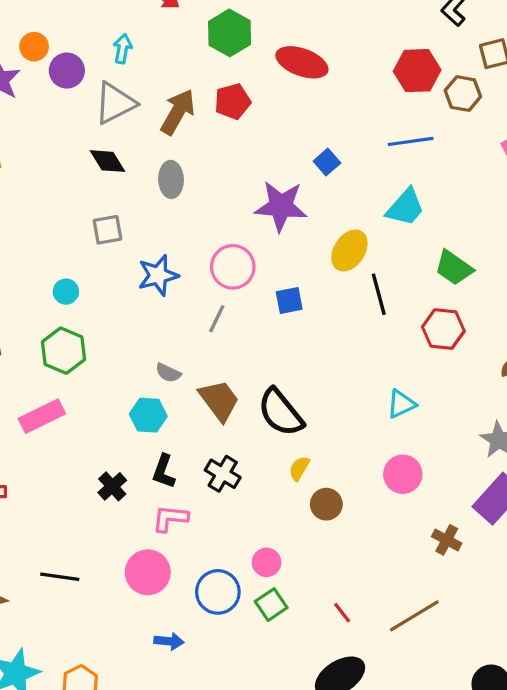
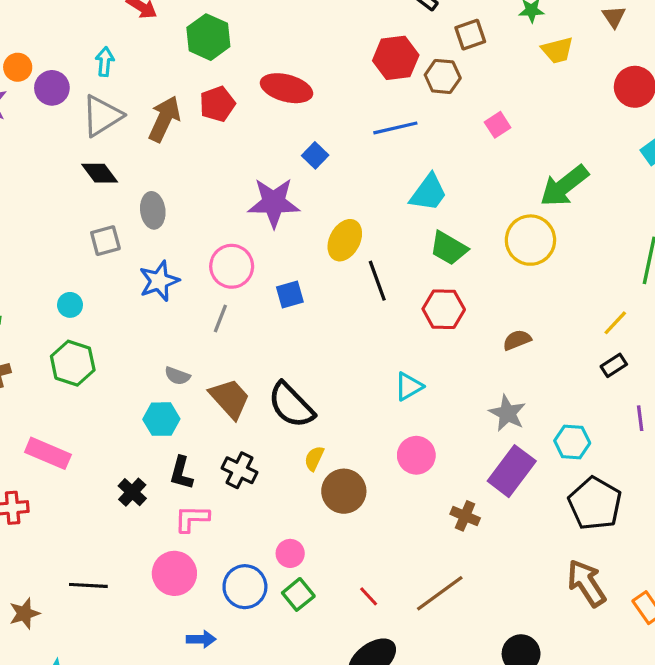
red ellipse: (302, 62) -> (287, 88), moved
gray ellipse: (171, 179) -> (153, 210), moved
cyan trapezoid: (405, 207) -> (428, 193), moved
pink rectangle: (42, 416) -> (48, 453), moved, turned 54
brown circle: (326, 504) -> (344, 491), size x1.4

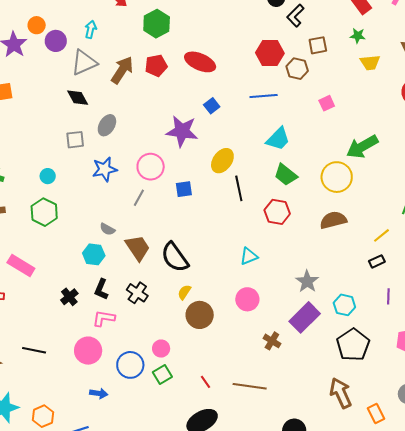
gray ellipse: (153, 210) -> (107, 125), turned 30
brown semicircle: (517, 340) -> (333, 220), moved, size x1.5
brown line: (440, 593) -> (250, 386), turned 36

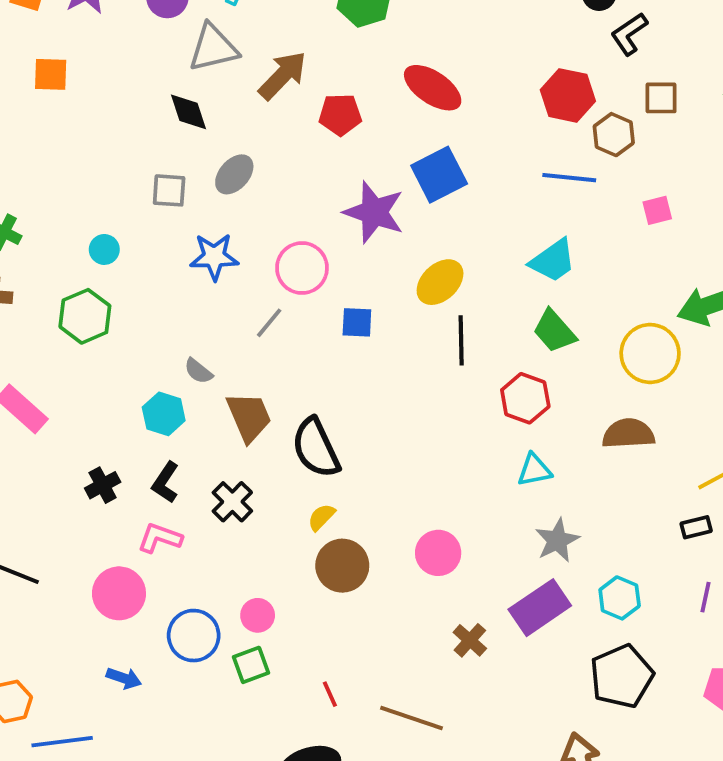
red pentagon: (156, 66) -> (340, 115), moved
blue line: (264, 96) -> (569, 178), moved
blue square: (212, 106) -> (439, 175), size x1.8
cyan triangle: (249, 256) -> (534, 470), moved

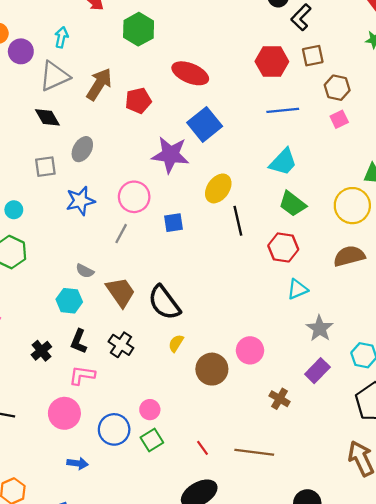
brown square: (661, 98) -> (313, 56), moved
brown hexagon: (614, 135) -> (337, 88), moved
brown circle: (342, 566) -> (212, 369), moved
purple rectangle: (540, 608) -> (317, 371), size x0.7

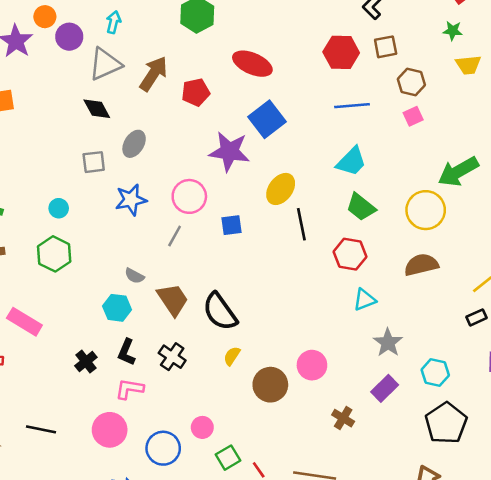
green square: (152, 440) -> (228, 458), moved

